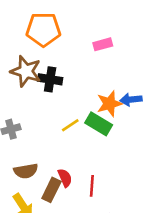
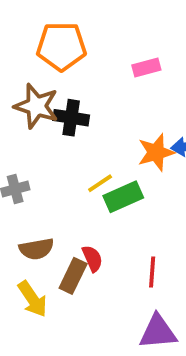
green rectangle: (99, 124) -> (123, 197), moved, turned -55
red line: (92, 186) -> (152, 272), moved

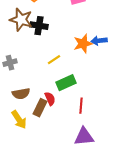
green rectangle: (123, 197) -> (66, 83), moved

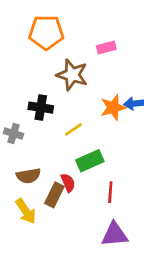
brown star: (21, 20) -> (72, 75), moved
black cross: (39, 26) -> (41, 108), moved
gray cross: (10, 63) -> (13, 133), turned 32

